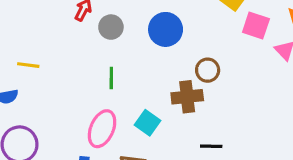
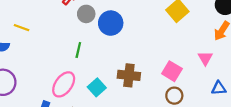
pink square: (256, 25) -> (172, 71), moved
blue circle: (166, 29) -> (111, 23), moved
brown circle: (208, 70) -> (174, 96), moved

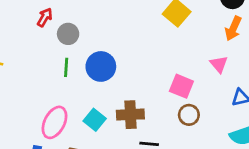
blue circle: (111, 23) -> (101, 66), moved
green line: (78, 50) -> (66, 67), moved
brown cross: (129, 75) -> (130, 115), moved

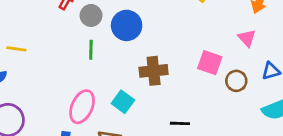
blue circle: (101, 66) -> (127, 25), moved
brown cross: (130, 115) -> (154, 71), moved
brown circle: (189, 115) -> (236, 81), moved

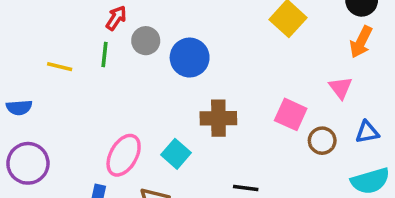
yellow line: (16, 49) -> (60, 67), moved
green line: (91, 50) -> (105, 54), moved

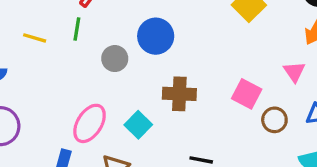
gray circle: (146, 41) -> (115, 59), moved

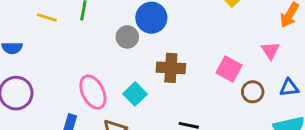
gray circle: (115, 59) -> (127, 37), moved
pink ellipse: (90, 123) -> (93, 92), turned -60

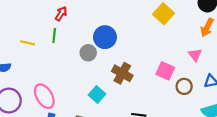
brown cross: (171, 68) -> (122, 73), turned 30
pink ellipse: (93, 92) -> (44, 96), moved

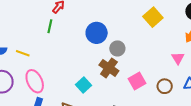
yellow line: (28, 43) -> (23, 53), moved
gray circle: (88, 53) -> (117, 48), moved
pink square: (165, 71) -> (137, 81), moved, turned 30

